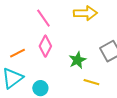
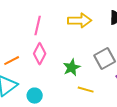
pink line: (43, 18) -> (38, 26), turned 48

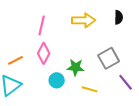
green star: (72, 68) -> (76, 67), turned 30
cyan circle: (35, 96) -> (57, 80), moved

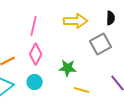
gray square: (109, 58) -> (101, 44), moved
cyan circle: (57, 80) -> (35, 82), moved

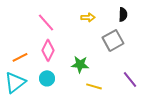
yellow arrow: (76, 21) -> (88, 17), size x0.6
pink line: (34, 26) -> (46, 22), turned -54

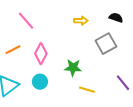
black semicircle: (123, 14) -> (116, 18), turned -72
pink line: (46, 22) -> (26, 21), moved
orange line: (20, 57) -> (13, 50), moved

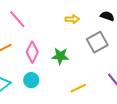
green star: (73, 68) -> (60, 56), moved
yellow line: (87, 90) -> (78, 88), turned -42

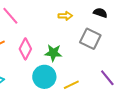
gray square: (97, 42) -> (90, 39), turned -35
cyan circle: (31, 80) -> (44, 77), moved, size x1.5

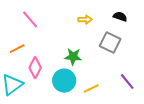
pink diamond: (25, 49) -> (35, 68), moved

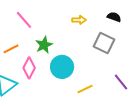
green star: (73, 57) -> (44, 45), moved, turned -30
cyan circle: (64, 81) -> (62, 67), moved

